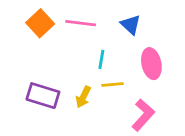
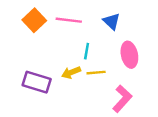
yellow arrow: (83, 97) -> (71, 73), moved, turned 42

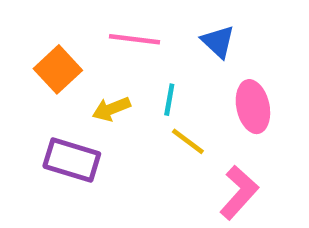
orange square: (34, 20) -> (58, 69), moved
yellow arrow: (71, 73) -> (111, 109), moved
yellow line: (96, 73) -> (188, 141), turned 42

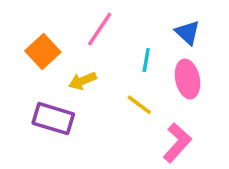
pink line: (135, 39) -> (100, 29), turned -63
blue triangle: (218, 42) -> (187, 33), moved
cyan line: (169, 100) -> (146, 60), moved

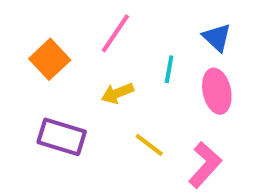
yellow arrow: (82, 81) -> (117, 93), moved
yellow line: (139, 105) -> (149, 145), moved

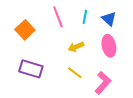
pink line: (115, 33) -> (58, 17), turned -55
cyan line: (169, 69) -> (85, 17), moved
yellow arrow: (117, 93) -> (76, 47), moved

